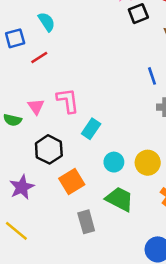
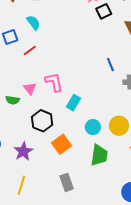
blue line: (152, 76) -> (110, 64), moved
green trapezoid: (120, 199) -> (99, 155), turned 75
gray rectangle: (86, 222) -> (67, 182), moved
yellow line: (16, 231) -> (21, 185), turned 72

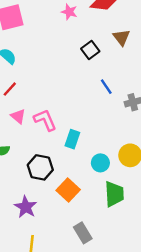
black square: (104, 11) -> (90, 50), moved
pink triangle: (30, 89) -> (18, 116), moved

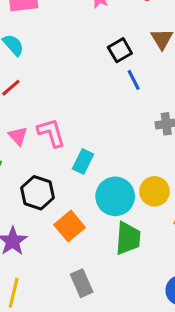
blue line: (106, 87) -> (134, 80), moved
pink triangle: (18, 116) -> (18, 136), moved
cyan circle: (100, 163) -> (115, 196), size x1.6

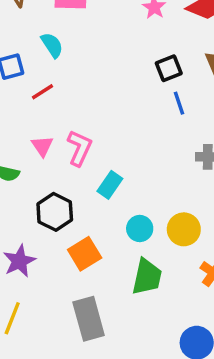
pink L-shape: (51, 133) -> (79, 148), turned 32
cyan circle: (115, 196) -> (140, 229), size x0.6
gray rectangle: (82, 283) -> (89, 319), size x1.4

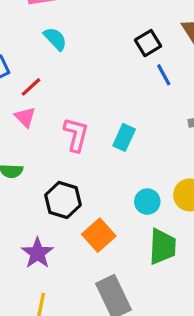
cyan semicircle: (52, 45) -> (55, 39), moved
pink triangle: (42, 146) -> (25, 117), moved
cyan rectangle: (110, 185) -> (124, 137), moved

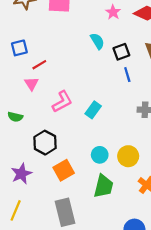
cyan semicircle: (55, 39) -> (97, 41), moved
pink L-shape: (76, 135) -> (62, 102), turned 35

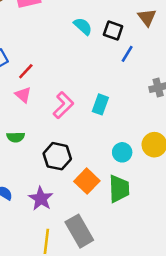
black square: (121, 52) -> (113, 30), turned -35
blue line: (127, 75) -> (127, 54), turned 64
green trapezoid: (103, 186) -> (119, 189), moved
gray rectangle: (65, 212) -> (79, 231), moved

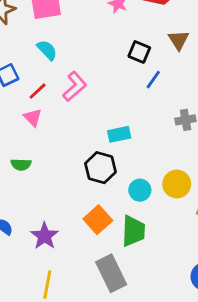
cyan semicircle: (83, 26) -> (47, 50), moved
cyan rectangle: (100, 104) -> (119, 134), turned 54
pink L-shape: (63, 105) -> (75, 86), moved
black hexagon: (57, 156) -> (100, 168), moved
gray rectangle: (79, 231) -> (111, 273), moved

